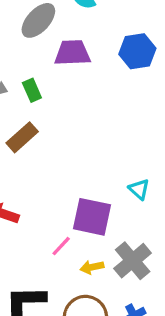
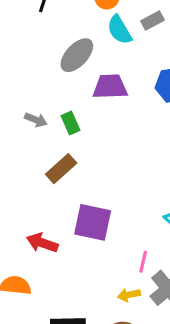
purple square: (92, 217) -> (93, 222), moved
pink line: (61, 246) -> (143, 262), moved, turned -30

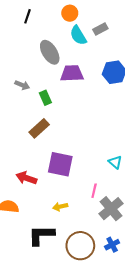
gray ellipse: (77, 55) -> (50, 52), turned -75
gray arrow: (36, 120) -> (22, 85), moved
yellow arrow: (129, 295) -> (60, 207), moved

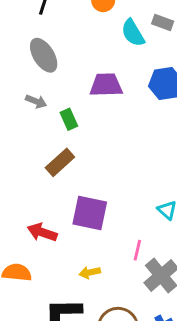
gray rectangle: (100, 29) -> (163, 22), moved, turned 48
cyan semicircle: (78, 35) -> (133, 33), moved
gray ellipse: (50, 52) -> (44, 55), moved

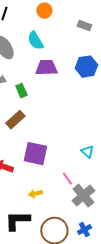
cyan semicircle: (133, 33) -> (35, 41), moved
pink line: (137, 250) -> (67, 179), turned -48

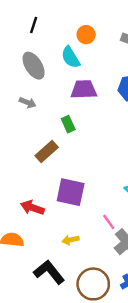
orange circle: (44, 11) -> (86, 35), moved
green rectangle: (21, 91) -> (68, 124), moved
black L-shape: (17, 221) -> (49, 272), turned 52

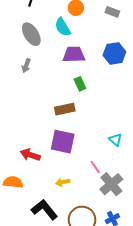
gray arrow: (28, 103) -> (26, 66), turned 88
green rectangle: (68, 124) -> (80, 84), moved
brown rectangle: (47, 152) -> (65, 109), moved, turned 30

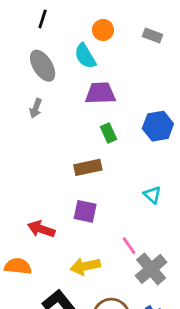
blue hexagon: (114, 53) -> (158, 126), moved
cyan triangle: (115, 140) -> (152, 195), moved
purple square: (63, 142) -> (85, 211), size x0.7
yellow arrow: (63, 182) -> (85, 266), size x1.5

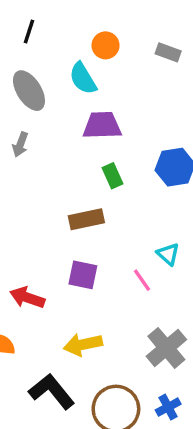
pink line: (129, 246) -> (142, 280), moved

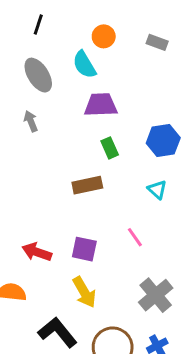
gray arrow: (20, 144) -> (31, 121), turned 138
cyan triangle: (168, 254) -> (157, 190), moved
purple square: (83, 275) -> (84, 249), moved
yellow arrow: (83, 344) -> (84, 292), turned -108

